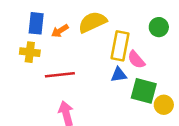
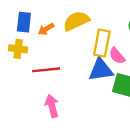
blue triangle: (119, 75) -> (101, 70), size x1.6

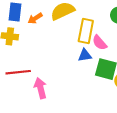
red line: (46, 70) -> (18, 72), moved
blue triangle: (101, 70) -> (85, 55), size x0.6

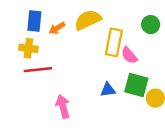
blue triangle: (85, 55) -> (108, 90), moved
red line: (18, 72) -> (38, 70), moved

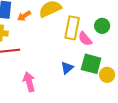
green circle: (151, 25) -> (102, 26), moved
blue triangle: (108, 90) -> (67, 68), turned -32

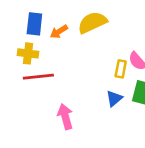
yellow rectangle: (72, 28) -> (121, 69), moved, size x0.6

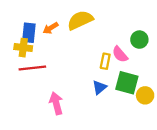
blue rectangle: (34, 24) -> (29, 33), moved

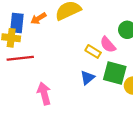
yellow rectangle: (105, 61) -> (93, 51), turned -70

